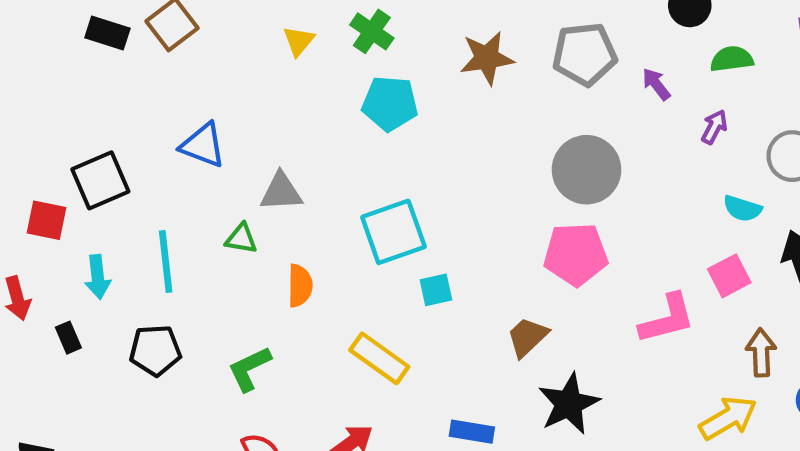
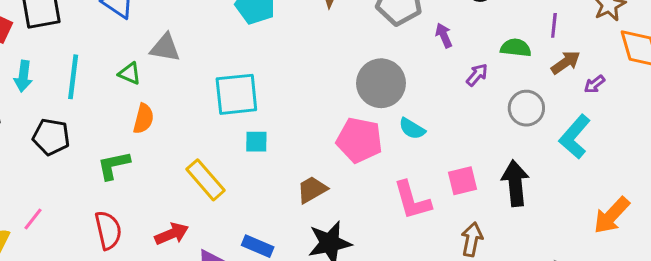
green semicircle: (732, 59) -> (516, 48), moved
cyan semicircle: (742, 208) -> (412, 129), moved
orange semicircle: (300, 286) -> (143, 119), moved
pink L-shape: (667, 319) -> (412, 200), turned 75

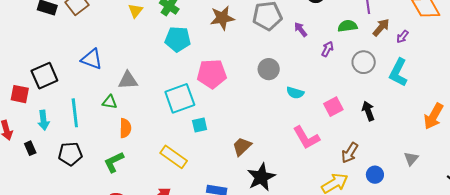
gray circle: (381, 83) -> (269, 69), size x0.7
pink pentagon: (359, 140) -> (212, 74), moved
pink square: (463, 181) -> (333, 107), moved
black arrow: (515, 183) -> (368, 111), size x0.7
brown arrow: (472, 239) -> (350, 153), turned -145

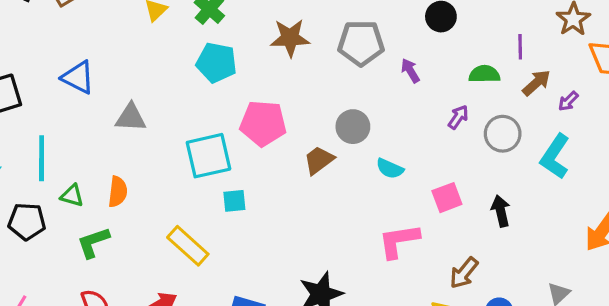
purple arrow: (327, 49) -> (458, 117), moved
green triangle: (110, 102) -> (72, 196), moved
pink L-shape: (306, 138) -> (399, 241), turned 104
brown trapezoid: (242, 146) -> (319, 160), moved

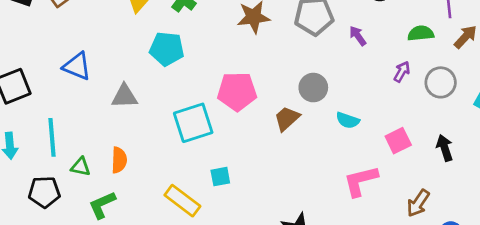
cyan pentagon: (216, 63) -> (167, 49), moved
cyan square: (234, 201) -> (220, 177), moved

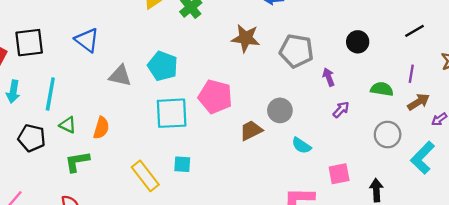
cyan pentagon: (167, 49) -> (163, 66), moved
purple arrow: (402, 72) -> (341, 110), moved

